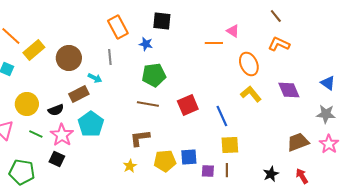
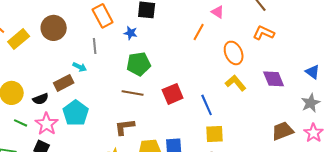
pink triangle: (233, 31) -> (218, 12), moved
orange line: (214, 43) -> (199, 32), turned -60
brown circle: (69, 58) -> (54, 28), moved
gray star: (326, 114) -> (311, 103), turned -30

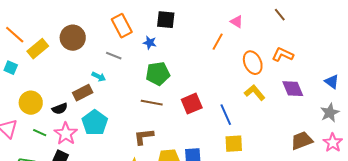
orange L-shape: (264, 33) -> (283, 55), moved
gray line: (95, 46) -> (114, 56), turned -63

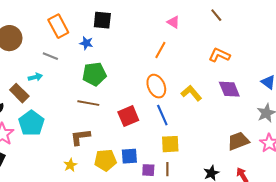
orange line: (218, 42) -> (160, 50), moved
orange ellipse: (253, 63) -> (156, 86), moved
cyan arrow: (99, 77) -> (35, 77), turned -40
brown rectangle: (83, 93) -> (19, 93), turned 72
red square: (192, 104) -> (128, 116), moved

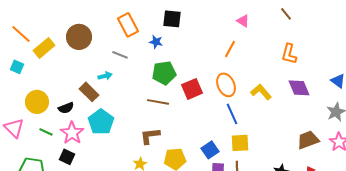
orange L-shape: (219, 55) -> (289, 54), turned -100
red square: (128, 116) -> (192, 89), moved
blue square: (129, 156) -> (210, 150), moved, turned -30

